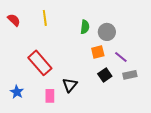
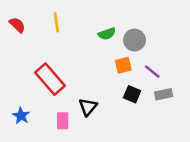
green semicircle: (85, 27) -> (107, 34), turned 64
black square: (105, 75) -> (132, 94), turned -32

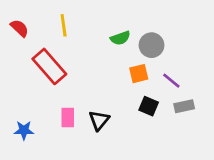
red rectangle: (50, 79) -> (49, 66), moved
blue star: (21, 116) -> (24, 130), turned -30
pink rectangle: (63, 121) -> (68, 118), moved

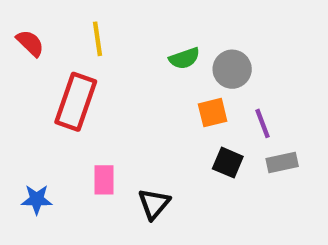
red rectangle: (49, 66) -> (76, 102), turned 60
purple line: (171, 81) -> (263, 123), turned 30
black triangle: (99, 120) -> (154, 204), moved

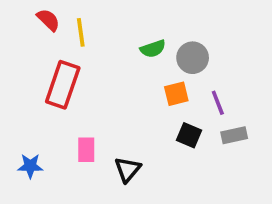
red semicircle: (30, 43) -> (48, 20), moved

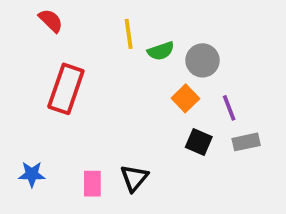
yellow line: (81, 32) -> (129, 34), moved
orange square: (176, 94) -> (185, 98), turned -30
pink rectangle: (86, 150) -> (92, 184), moved

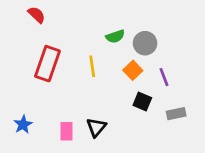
yellow line: (129, 34) -> (92, 66), moved
gray rectangle: (246, 142) -> (176, 114), moved
blue star: (32, 174) -> (23, 125), turned -30

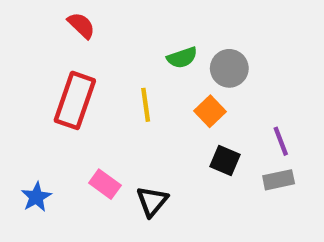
red semicircle: (37, 15) -> (81, 25), moved
purple line: (164, 77) -> (281, 141), moved
pink rectangle: (66, 131) -> (105, 184), moved, turned -54

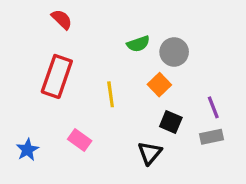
yellow line: (146, 105) -> (111, 94), moved
black triangle: (152, 201) -> (150, 153), moved

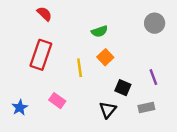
gray circle: (174, 52) -> (155, 23), moved
orange square: (159, 85) -> (105, 57), moved
gray rectangle: (212, 137) -> (146, 108), moved

